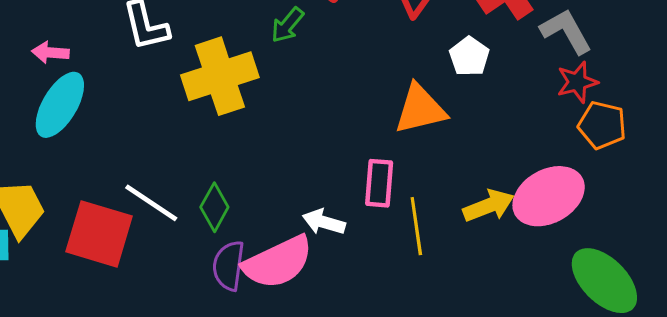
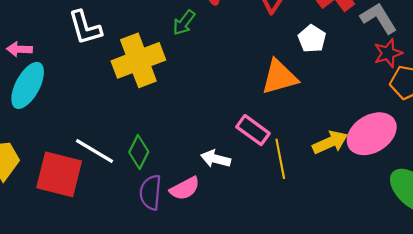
pink rectangle: (379, 183) -> (253, 130), turned -56
pink semicircle: (278, 262) -> (185, 188), size x0.6

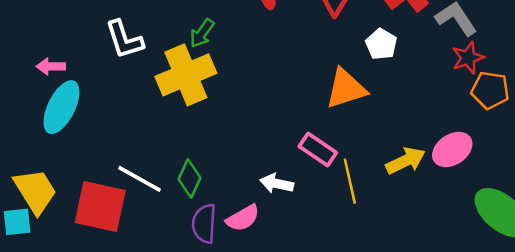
green arrow: (184, 23) -> (202, 33), moved
pink ellipse: (372, 134) -> (452, 149), size x0.7

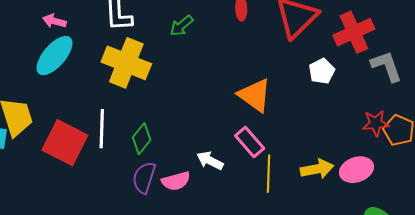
red star: (468, 58) -> (376, 123), moved
yellow cross: (186, 75) -> (126, 63), moved, turned 30
orange triangle: (346, 89) -> (255, 95), moved, turned 39
white line: (139, 179) -> (102, 129), turned 48

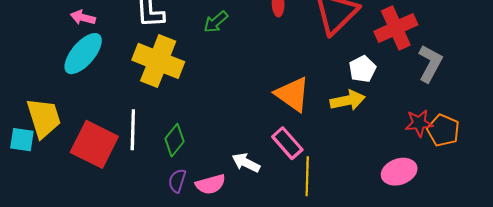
gray L-shape: (387, 66) -> (430, 64), turned 48
yellow arrow: (317, 169) -> (348, 100), moved
purple semicircle: (144, 178) -> (177, 181), size x0.7

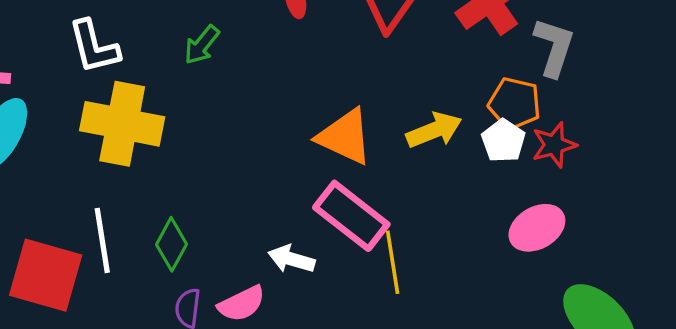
white pentagon: (362, 69) -> (503, 141), moved
orange pentagon: (443, 130) -> (515, 103), moved
pink rectangle: (287, 143) -> (351, 216), size x1.4

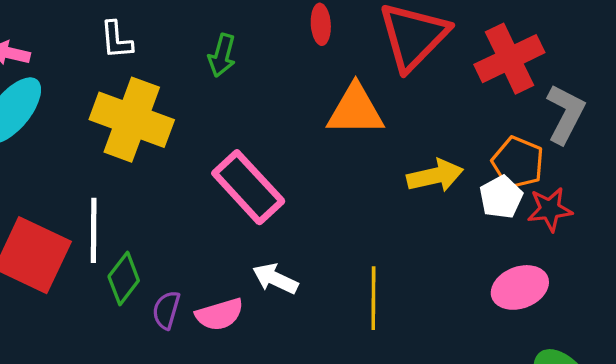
green arrow: (202, 45) -> (222, 55), turned -33
white L-shape: (94, 47) -> (116, 40), size x0.7
orange triangle: (345, 137) -> (355, 110), moved, turned -34
pink rectangle: (351, 216) -> (248, 187), moved
green diamond: (171, 244) -> (124, 279), moved

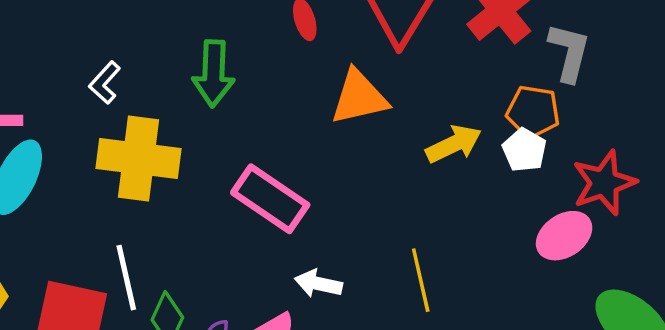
white L-shape: (116, 40) -> (105, 83), turned 60
green arrow: (222, 55) -> (213, 74), size x1.5
red star: (550, 209) -> (604, 183), moved, size x1.4

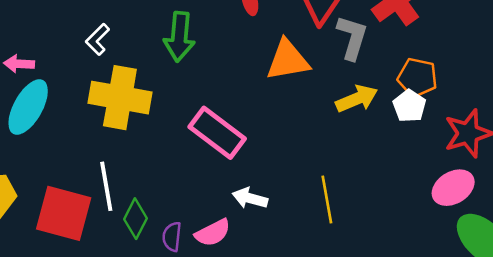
gray L-shape: (569, 52) -> (352, 37), moved
pink ellipse: (564, 236) -> (453, 188), moved

